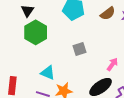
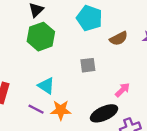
brown semicircle: (108, 13) -> (119, 39), moved

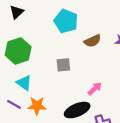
green hexagon: (41, 37) -> (18, 51), moved

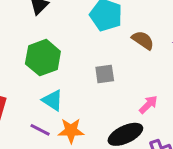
brown semicircle: (93, 41) -> (143, 40), turned -119

